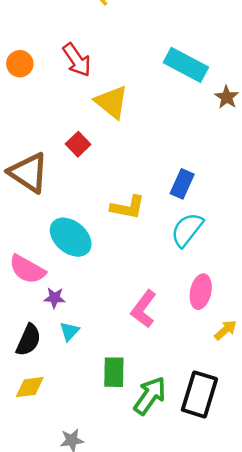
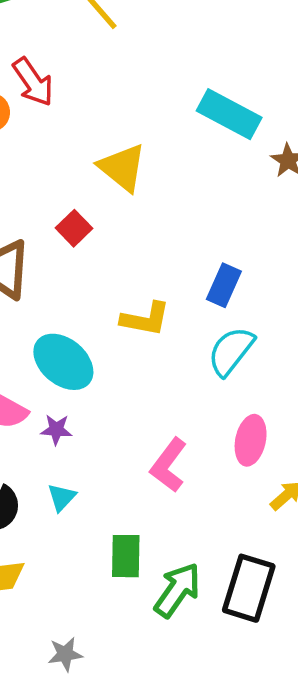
red arrow: (77, 60) -> (33, 82), moved
purple star: (55, 298) -> (56, 430), moved

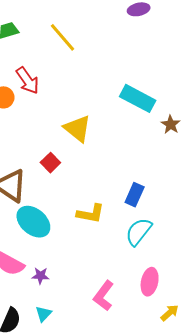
cyan ellipse: (63, 362) -> (33, 222), moved

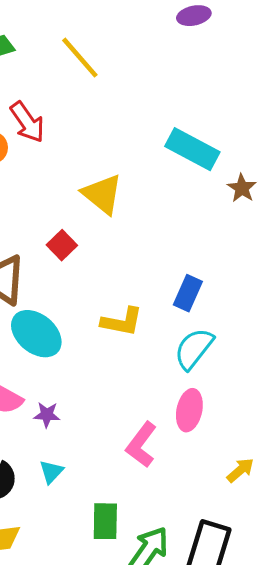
pink ellipse: (150, 282) -> (189, 410), moved

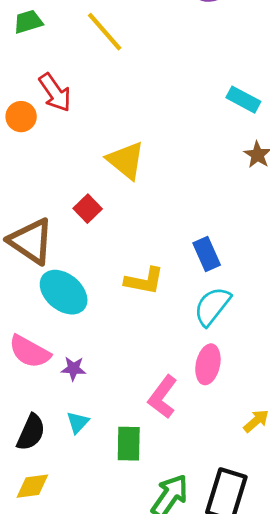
cyan rectangle: (192, 149) -> (243, 100), moved, size x0.7
blue rectangle: (188, 293) -> (207, 254), turned -48
green rectangle: (105, 521) -> (129, 444), moved

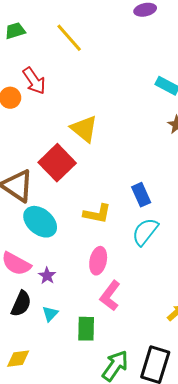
red square: (88, 209) -> (57, 163), size x1.8
pink ellipse: (208, 364) -> (98, 261), moved
purple star: (73, 369) -> (47, 276), turned 30
black semicircle: (31, 432) -> (21, 304), moved

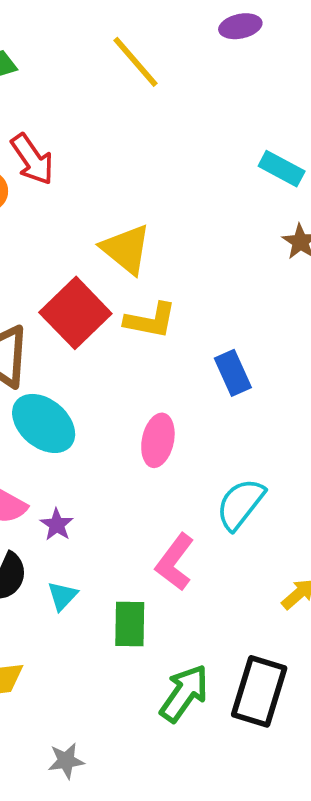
yellow line: (69, 38) -> (135, 62), moved
yellow L-shape: (97, 214) -> (150, 320), moved
cyan semicircle: (145, 232) -> (240, 504), moved
pink ellipse: (98, 261) -> (158, 440), moved

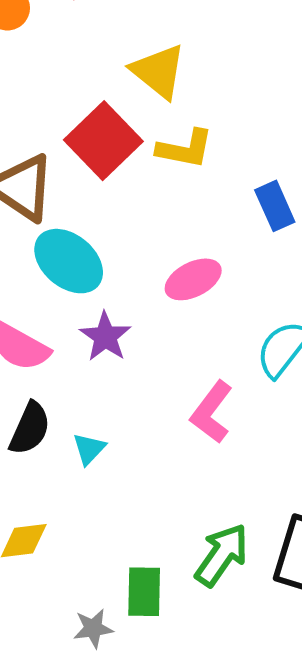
pink ellipse: (158, 440) -> (193, 279), turned 51
purple star: (57, 525) -> (105, 337), moved, size x1.4
green rectangle: (130, 624) -> (144, 592), moved

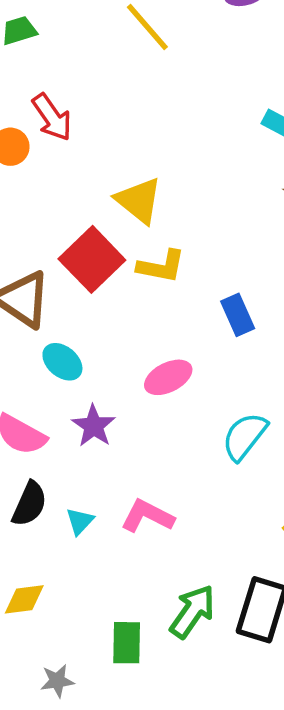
cyan ellipse: (69, 261) -> (62, 362), size x0.7
pink L-shape: (211, 412) -> (147, 516), moved, turned 80
gray star: (93, 628) -> (57, 681), moved

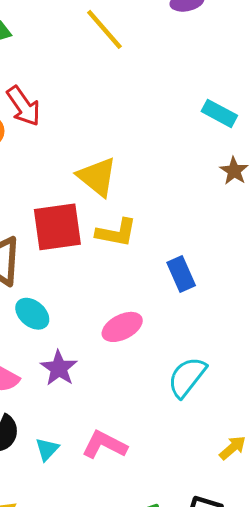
red square: (92, 259) -> (57, 227), turned 36

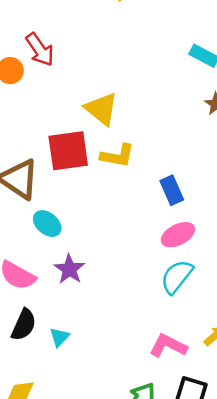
pink ellipse: (122, 327) -> (178, 235), moved
pink L-shape: (104, 445) -> (168, 346), moved

